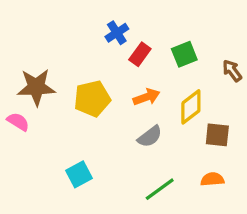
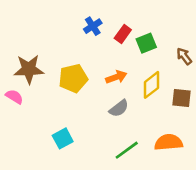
red rectangle: (140, 54) -> (123, 34), moved
brown square: (217, 135) -> (182, 98), moved
orange semicircle: (212, 179) -> (168, 142), size x1.5

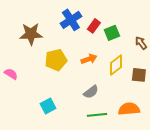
blue cross: (93, 26) -> (71, 20), size x1.5
brown star: (29, 69) -> (31, 34), moved
gray semicircle: (119, 108) -> (91, 92), moved
green line: (127, 150) -> (97, 115), turned 30

